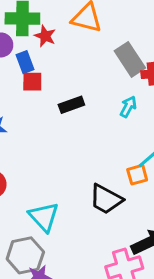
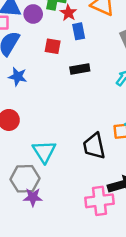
blue rectangle: (25, 62) -> (79, 31), moved
black trapezoid: (106, 199) -> (94, 146), turned 40

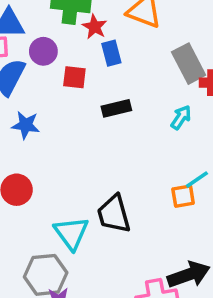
purple circle: (33, 14) -> (43, 51), moved
black trapezoid: (94, 146) -> (114, 214), moved

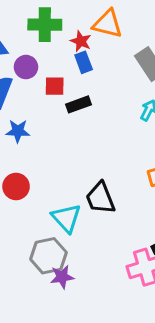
red star: (95, 27) -> (81, 41), moved
black rectangle: (116, 108) -> (79, 104), moved

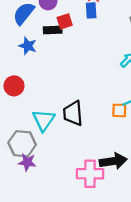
red square: (55, 86) -> (65, 21), turned -35
black rectangle: (79, 104) -> (53, 30), moved

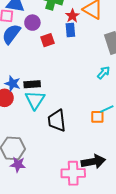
black rectangle: (53, 30) -> (32, 84), moved
blue star: (28, 46) -> (13, 84), moved
cyan triangle: (44, 120) -> (35, 100), moved

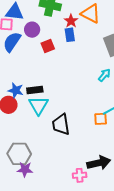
pink cross: (73, 173) -> (80, 175), size x0.6

